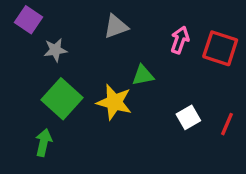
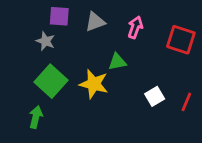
purple square: (28, 20) -> (59, 16), moved, turned -30
pink arrow: (180, 40) -> (135, 27), moved
gray star: (55, 50) -> (45, 41), turned 30

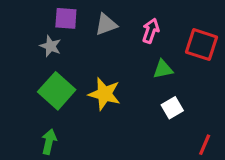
green triangle: (117, 62) -> (163, 69), moved
red line: (186, 102) -> (205, 145), moved
green arrow: (36, 117) -> (49, 142), moved

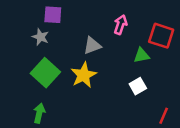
gray triangle: (106, 25) -> (92, 46), moved
green triangle: (163, 69) -> (141, 55), moved
yellow star: (104, 94) -> (84, 75), turned 30

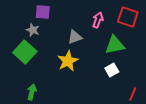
red square: (161, 36) -> (128, 17), moved
green triangle: (141, 55) -> (115, 45), size x1.5
green square: (45, 73) -> (25, 52), moved

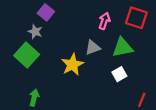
purple square: (43, 12) -> (46, 12), turned 35
gray triangle: (75, 37) -> (93, 48), moved

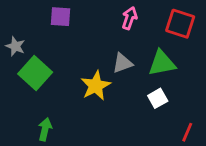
purple square: (46, 12) -> (60, 17), turned -35
pink arrow: (104, 21) -> (129, 18), moved
gray star: (35, 32) -> (15, 46), moved

